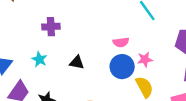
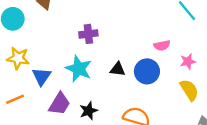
cyan star: (39, 59) -> (79, 69), size x1.6
blue circle: (122, 67) -> (147, 71), moved

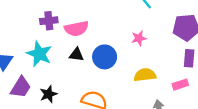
pink semicircle: (162, 45) -> (76, 29), moved, size x1.5
pink star: (188, 61) -> (139, 38), moved
yellow semicircle: (189, 90) -> (145, 75), turned -65

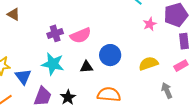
pink star: (139, 38) -> (150, 24), moved
black triangle: (77, 55) -> (86, 67), moved

